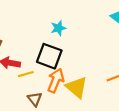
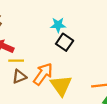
black square: (49, 56) -> (65, 42), moved, size x0.7
brown triangle: (35, 99) -> (19, 77), moved, turned 32

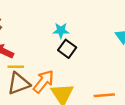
brown triangle: (19, 77) -> (19, 83), size x1.5

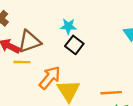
brown triangle: (19, 83) -> (29, 42), moved

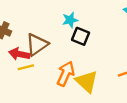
yellow line: (22, 62) -> (26, 67), moved

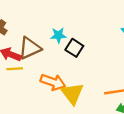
cyan star: (70, 20) -> (58, 35), moved
orange arrow: (66, 74) -> (53, 82), turned 75

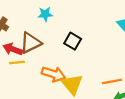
cyan star: (58, 35) -> (45, 14), moved

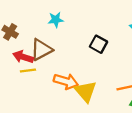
black square: (73, 41) -> (99, 44), moved

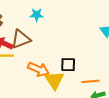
black square: (99, 44) -> (68, 65), moved, turned -35

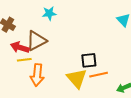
orange arrow: (38, 69) -> (37, 75), moved, turned 80
orange line: (90, 81) -> (99, 75), moved

